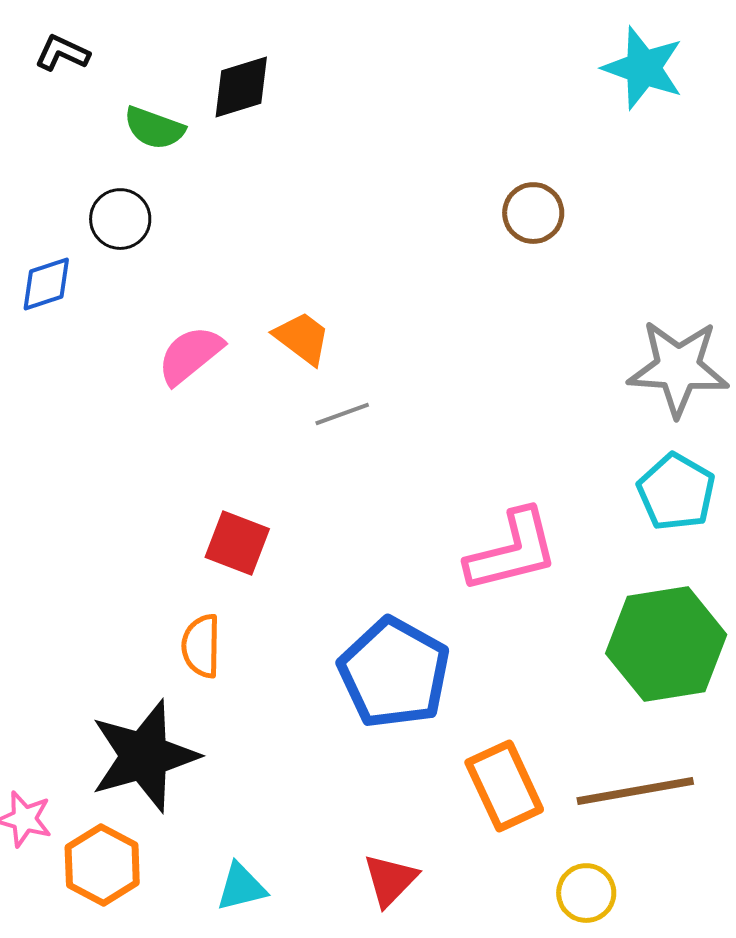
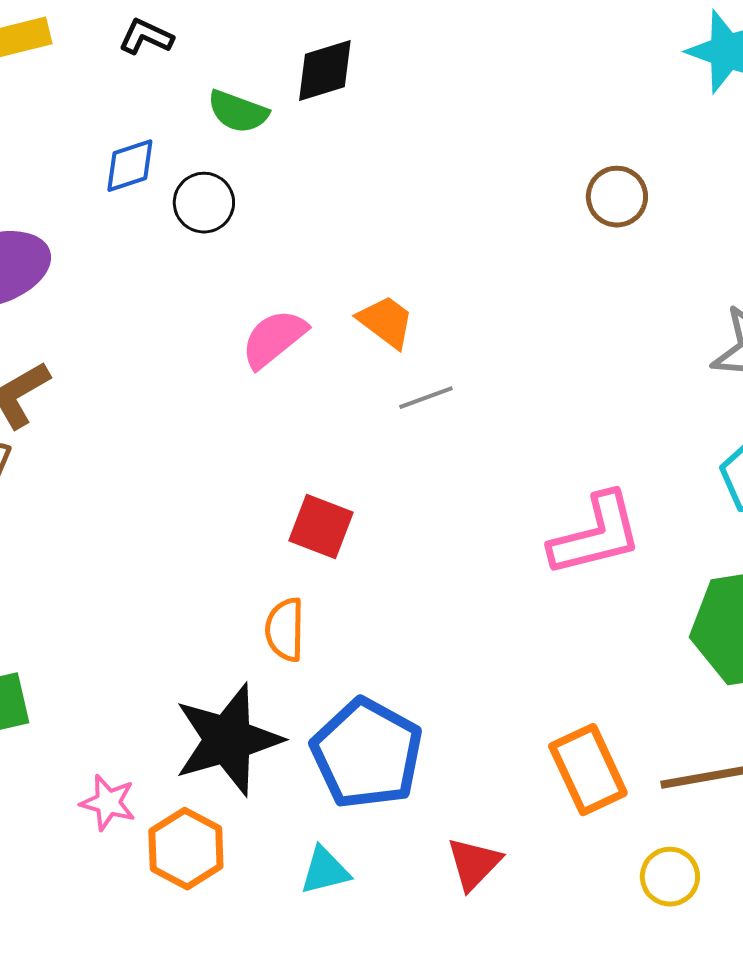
blue diamond: (46, 284) -> (130, 166), moved
blue pentagon: (394, 673) -> (367, 754), moved

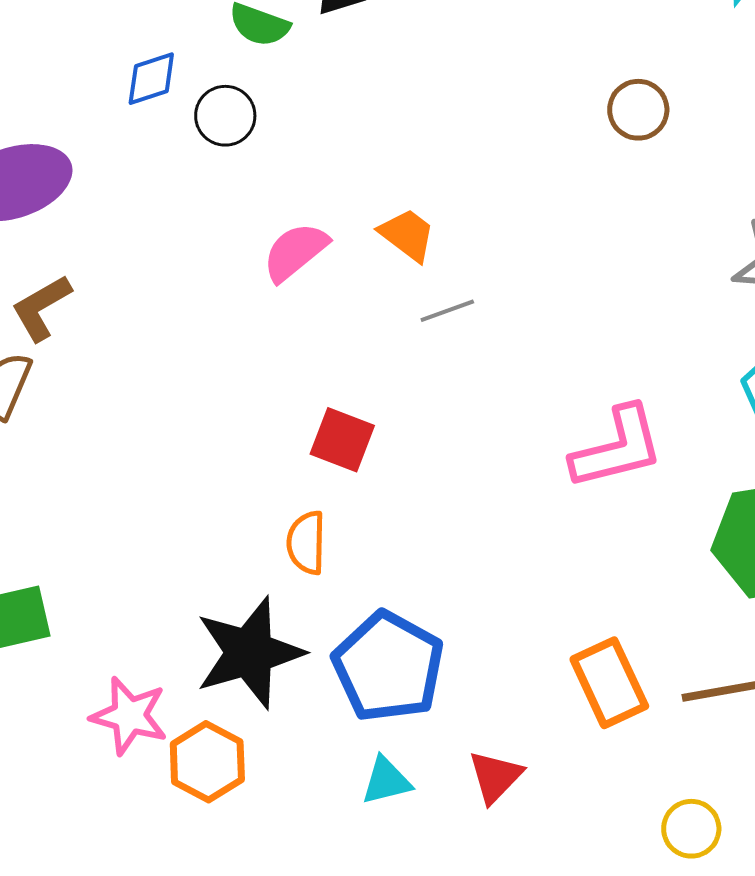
pink star: (108, 803) -> (129, 716), size x1.4
cyan triangle: (325, 871) -> (386, 781), moved
yellow circle: (670, 877) -> (691, 829), moved

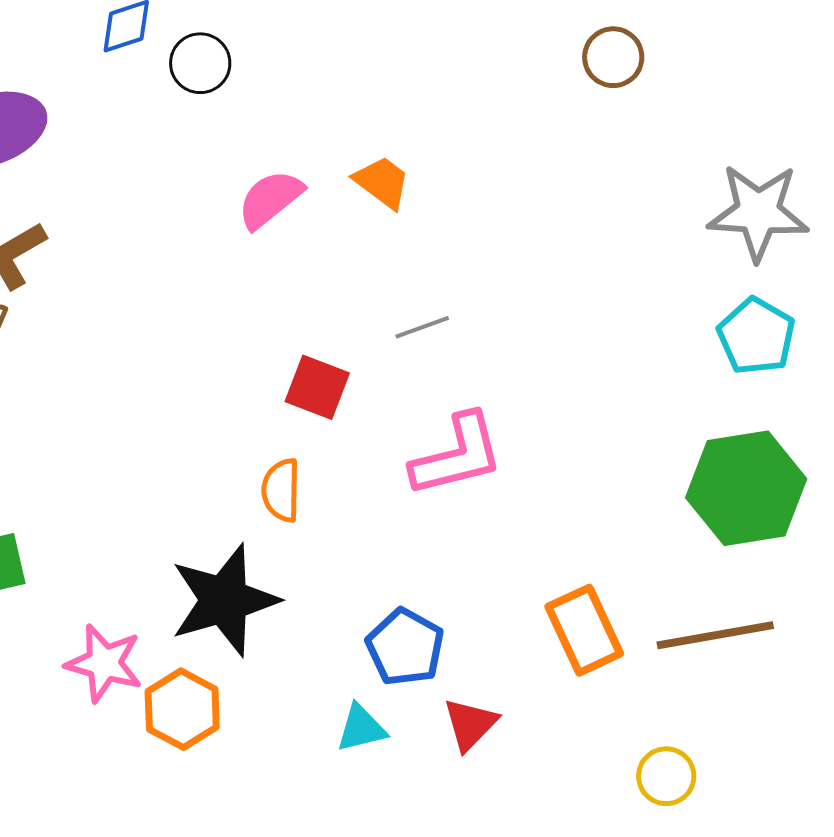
gray line: (447, 311) -> (422, 327), moved
pink L-shape: (617, 448) -> (457, 455), moved
blue pentagon: (388, 667) -> (405, 647), moved, size x0.7

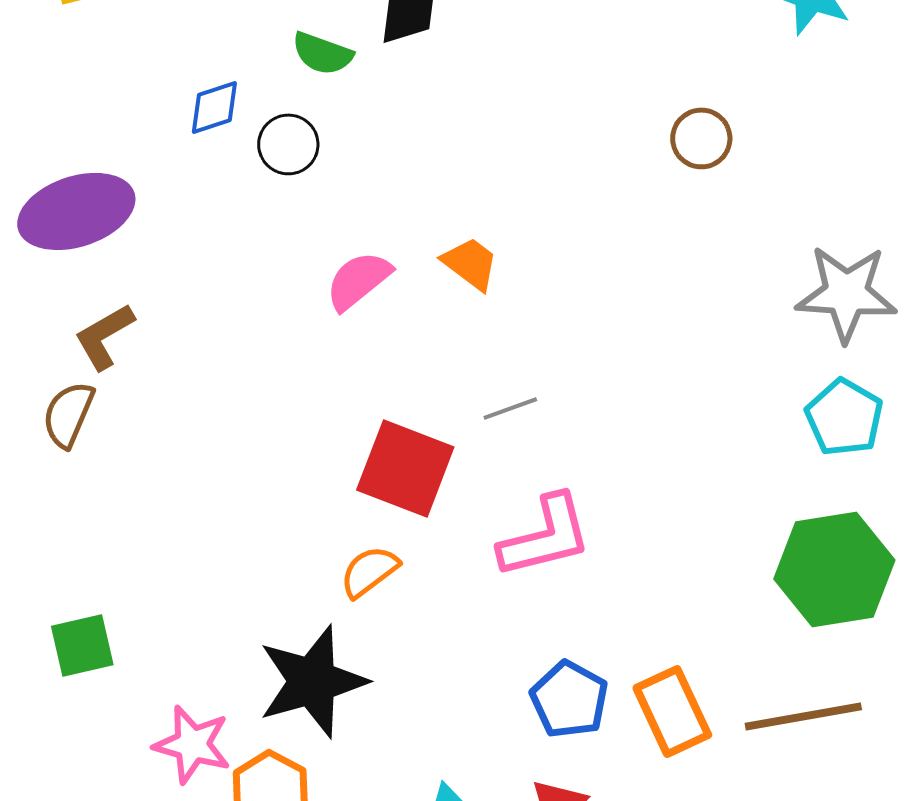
red square: (317, 387) -> (405, 468), size x1.5
orange semicircle: (281, 490) -> (369, 571), turned 52
blue pentagon: (405, 647) -> (569, 699), moved

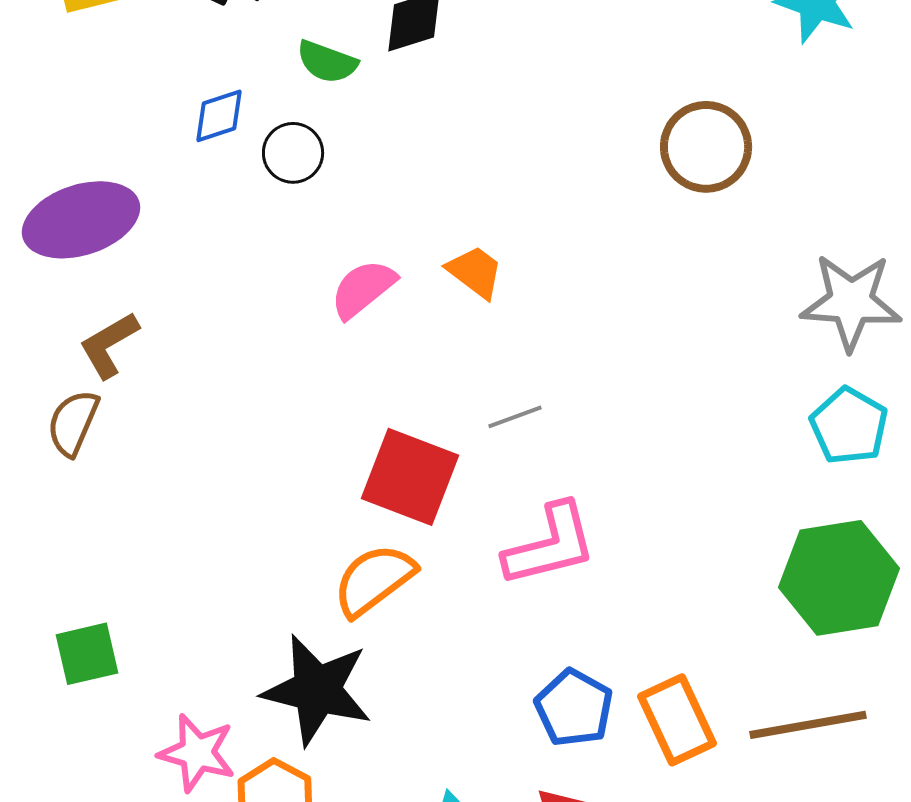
brown circle: (701, 138) -> (706, 147), size x1.5
orange semicircle: (369, 571) -> (374, 580), size x1.4
black star: (312, 681) -> (317, 690), turned 30

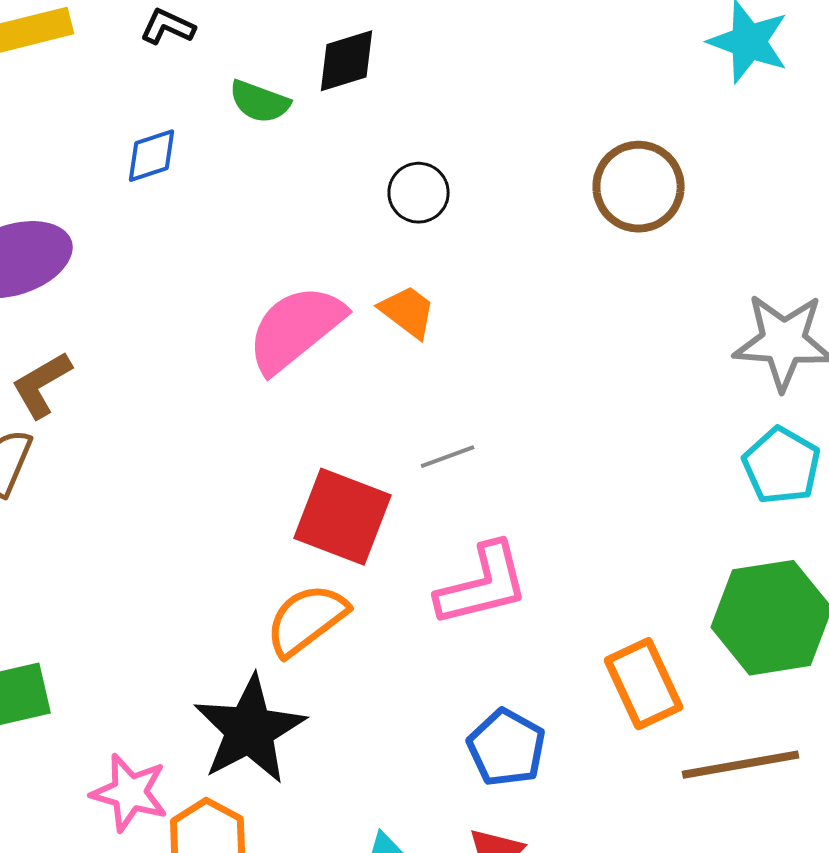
black circle: (293, 153) -> (419, 193), moved
pink semicircle: (363, 289) -> (296, 329), size x1.5
black star: (317, 690) -> (250, 730), turned 30
orange rectangle: (677, 720) -> (644, 684), moved

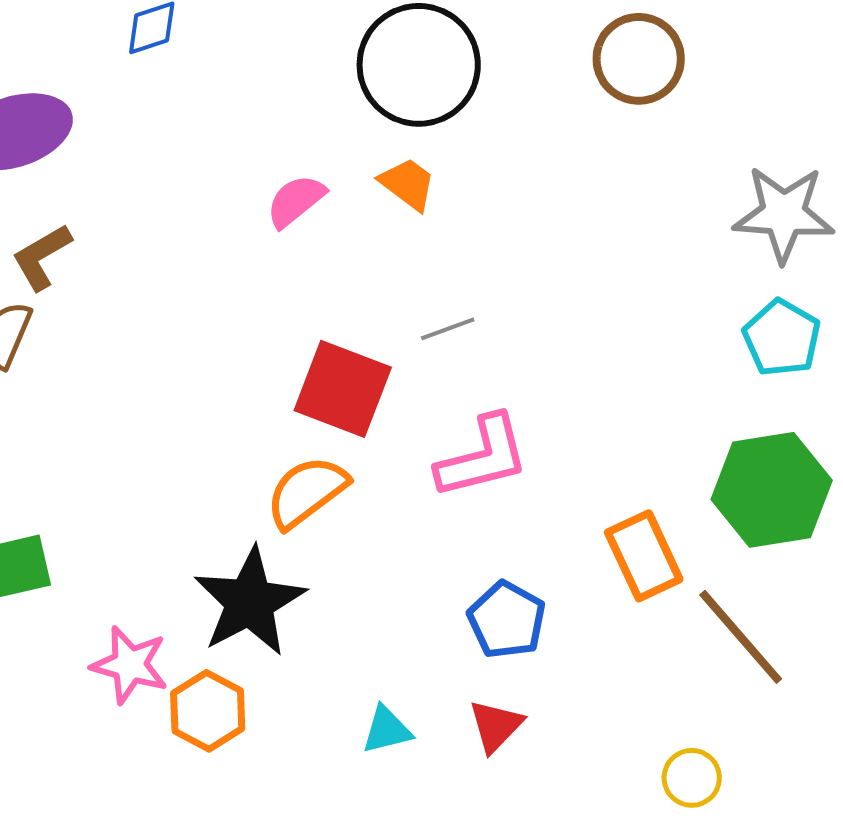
black circle: (419, 193) -> (419, 65), size x2.0
pink semicircle: (296, 329) -> (296, 201), size x0.6
brown line: (741, 765) -> (741, 637), turned 59

